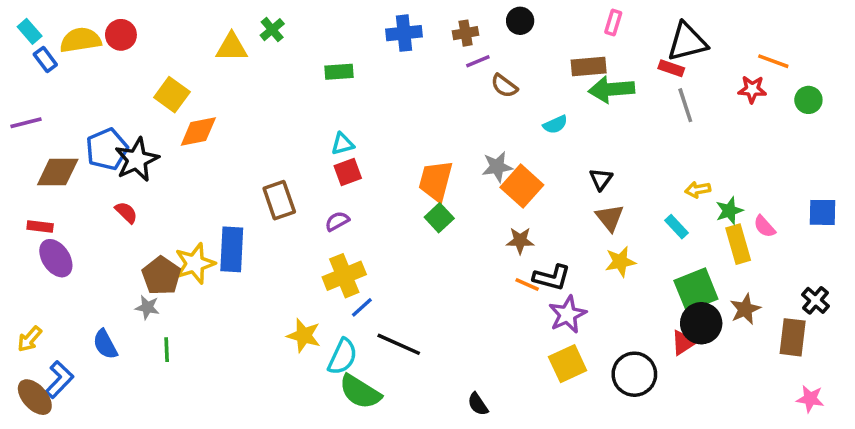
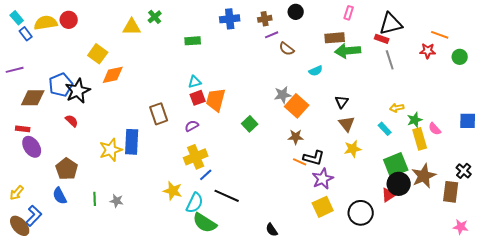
orange trapezoid: (436, 181) -> (216, 100), moved
brown pentagon: (161, 276) -> (67, 169), moved
gray star: (147, 307) -> (117, 201), moved
brown star: (745, 309) -> (424, 176), size x1.4

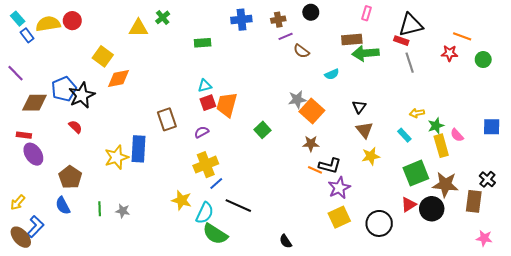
purple line: (15, 70) -> (16, 73), turned 60
brown star: (424, 176) -> (445, 185), turned 30
black circle: (399, 184) -> (432, 209), moved

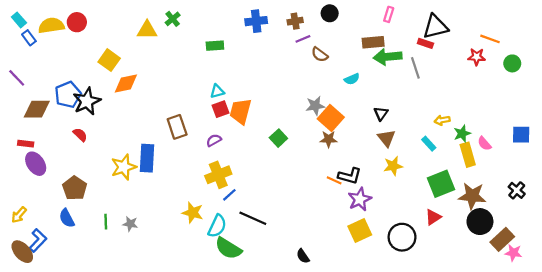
gray line: (410, 63) -> (415, 68), moved
brown star: (311, 144) -> (329, 139), moved
brown rectangle: (474, 201) -> (502, 239), moved, turned 40
black circle: (432, 209) -> (480, 222), moved

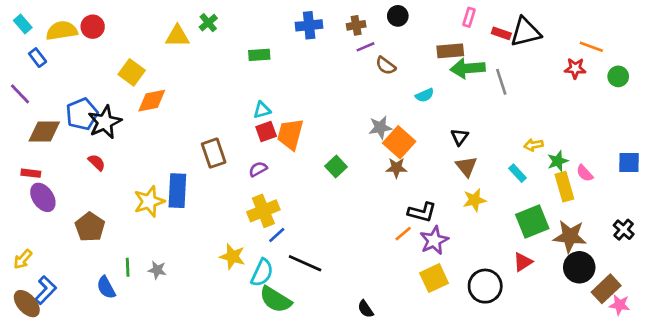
blue rectangle: (29, 38) -> (38, 58), moved
red rectangle: (425, 43) -> (501, 33), moved
orange line: (334, 180) -> (403, 234), moved, turned -64
blue semicircle: (67, 218) -> (106, 287), moved

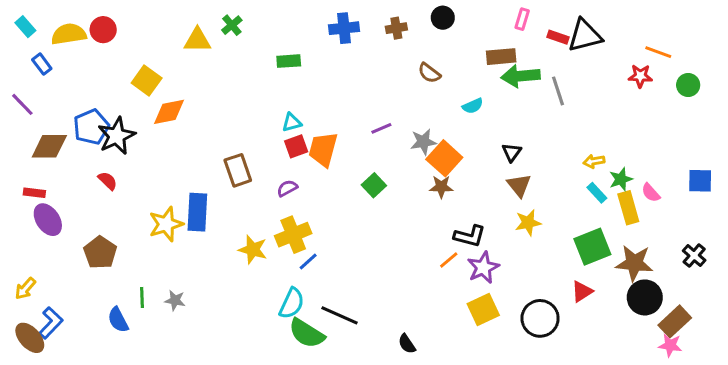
purple line: (366, 47) -> (381, 128), moved
cyan rectangle: (517, 173) -> (597, 193), moved
yellow star: (232, 257) -> (253, 250), moved
black line: (305, 263) -> (340, 315), moved
pink star: (620, 305) -> (670, 345), moved

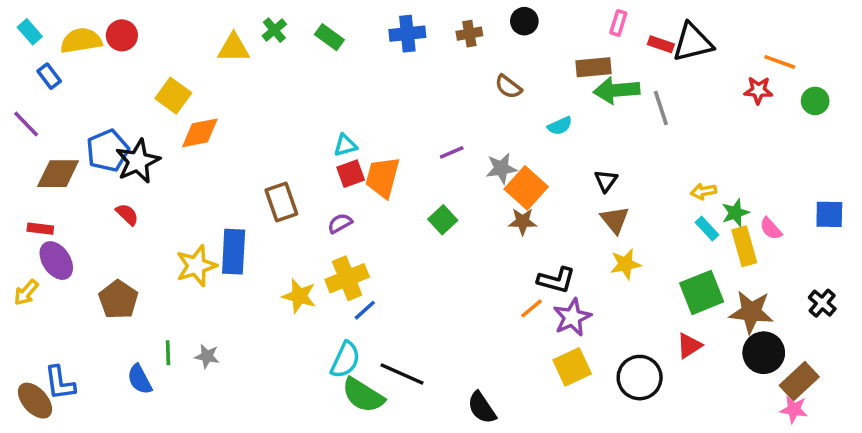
green rectangle: (289, 61) -> (329, 37), moved, turned 40
yellow arrow: (25, 288) -> (26, 292), moved
blue L-shape: (51, 323) -> (60, 383), turned 128
black semicircle: (407, 344) -> (482, 408), size x1.4

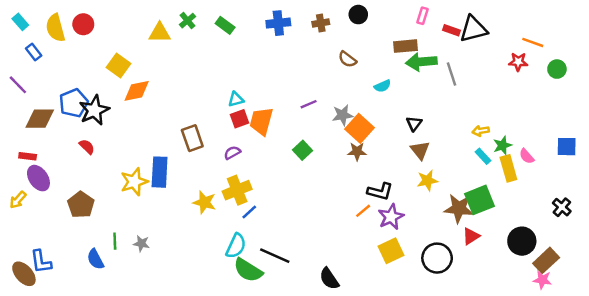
yellow semicircle: (81, 41) -> (55, 28), turned -96
brown star: (751, 312) -> (459, 208), moved

